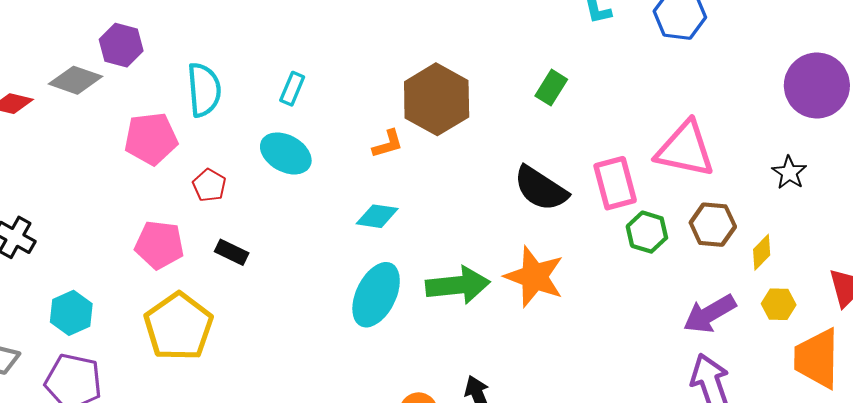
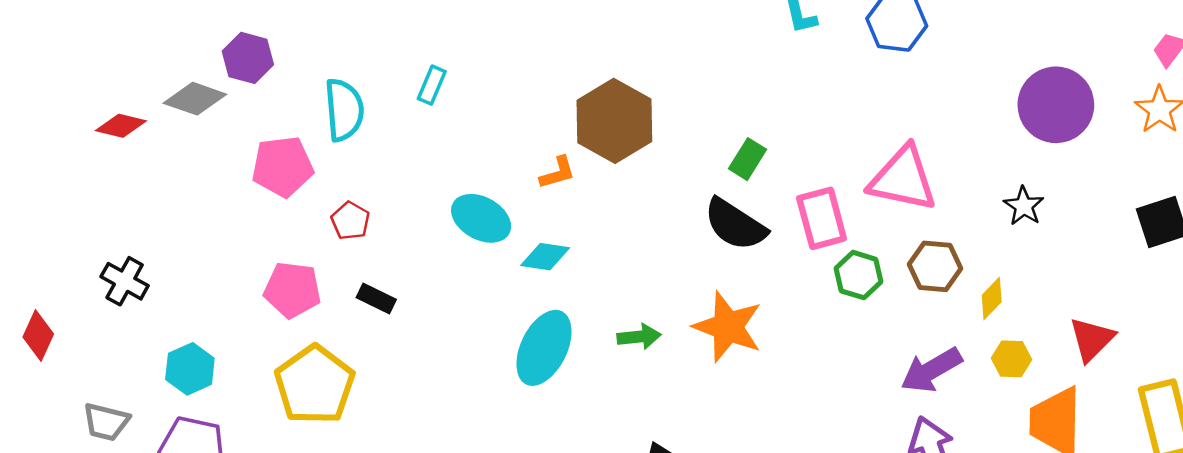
green rectangle: (551, 88) -> (748, 159), moved
cyan rectangle: (292, 89) -> (432, 85), moved
cyan ellipse: (286, 153) -> (481, 218), moved
green arrow: (458, 285) -> (639, 337), size x0.6

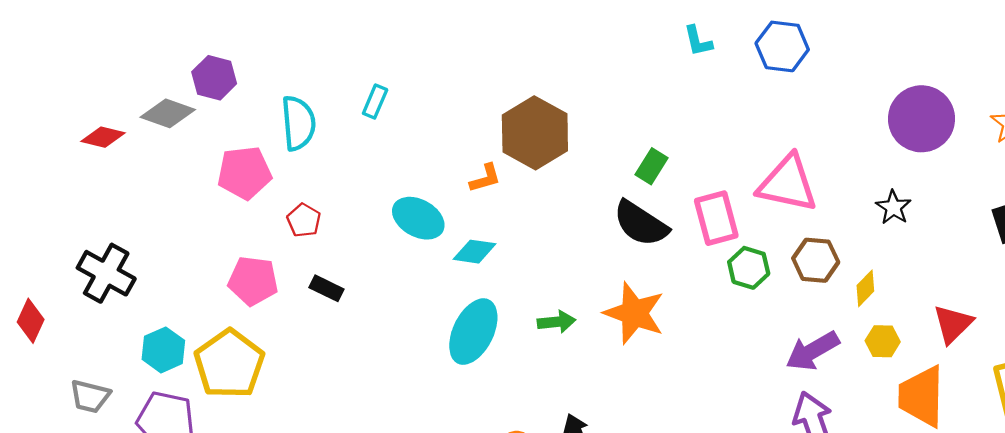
black cross: (125, 281) -> (106, 273), size x1.4
yellow pentagon: (315, 385) -> (229, 364), moved

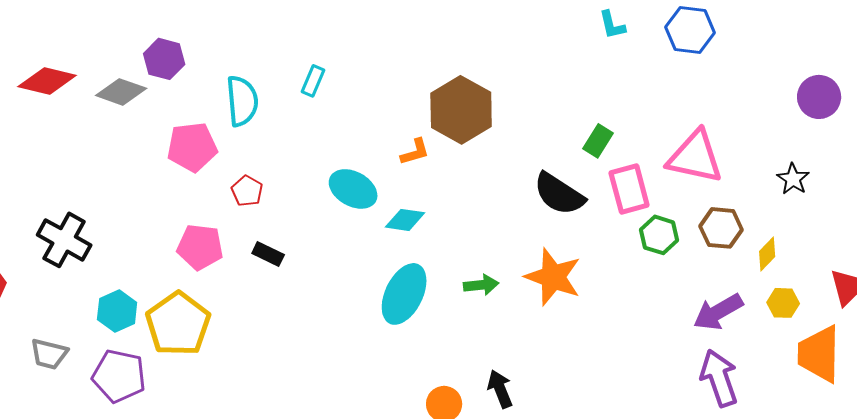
purple circle: (922, 119) -> (819, 97), size x0.7
red diamond: (103, 137) -> (47, 81), moved, size x1.4
green rectangle: (652, 166) -> (598, 141), moved

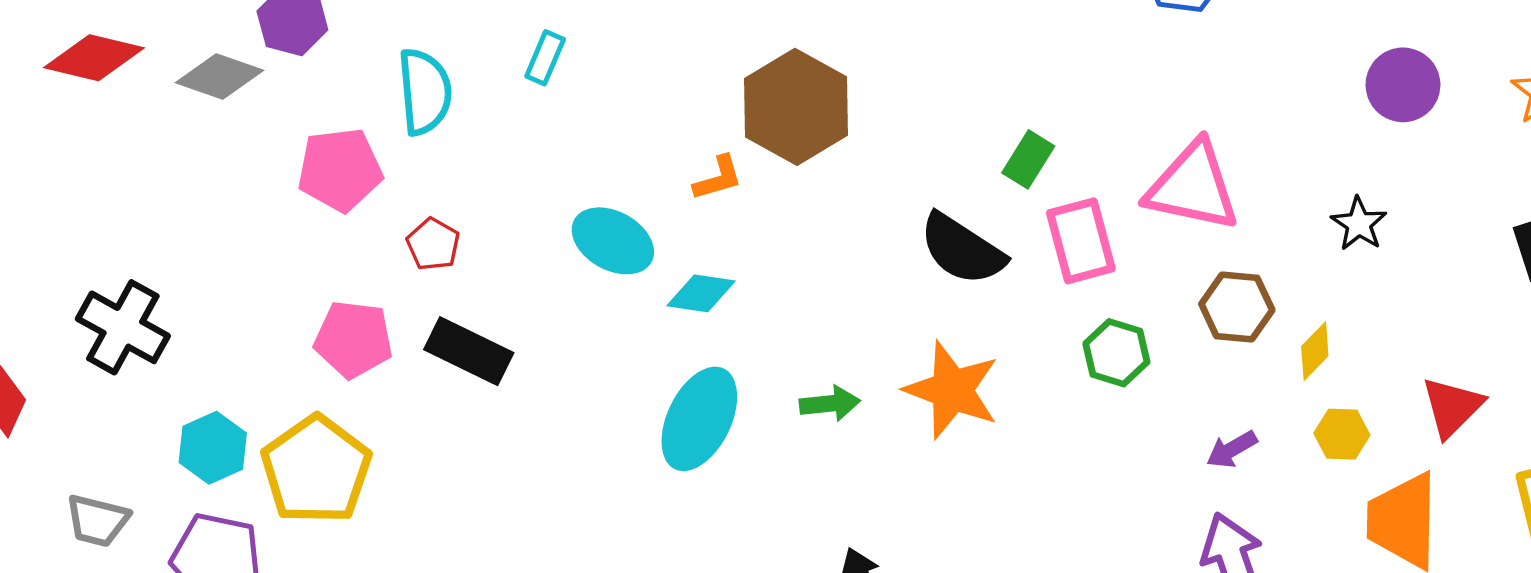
green hexagon: (659, 235) -> (1116, 353), moved
black rectangle: (268, 254) -> (469, 351), size x1.6
purple arrow: (718, 312) -> (1232, 449), size x0.6

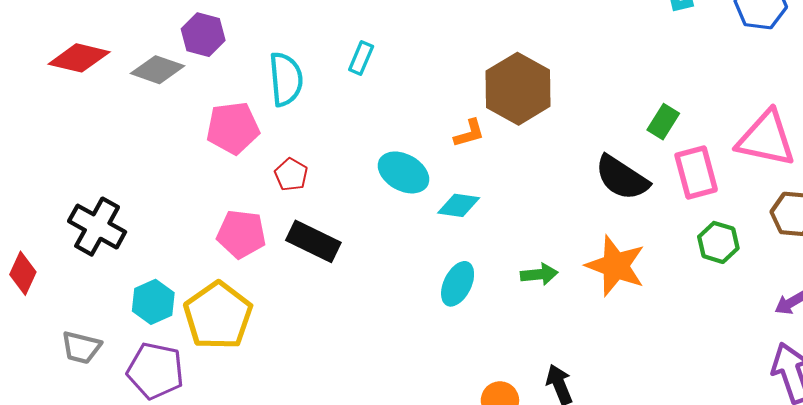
cyan ellipse: (699, 419) -> (458, 284), size x0.7

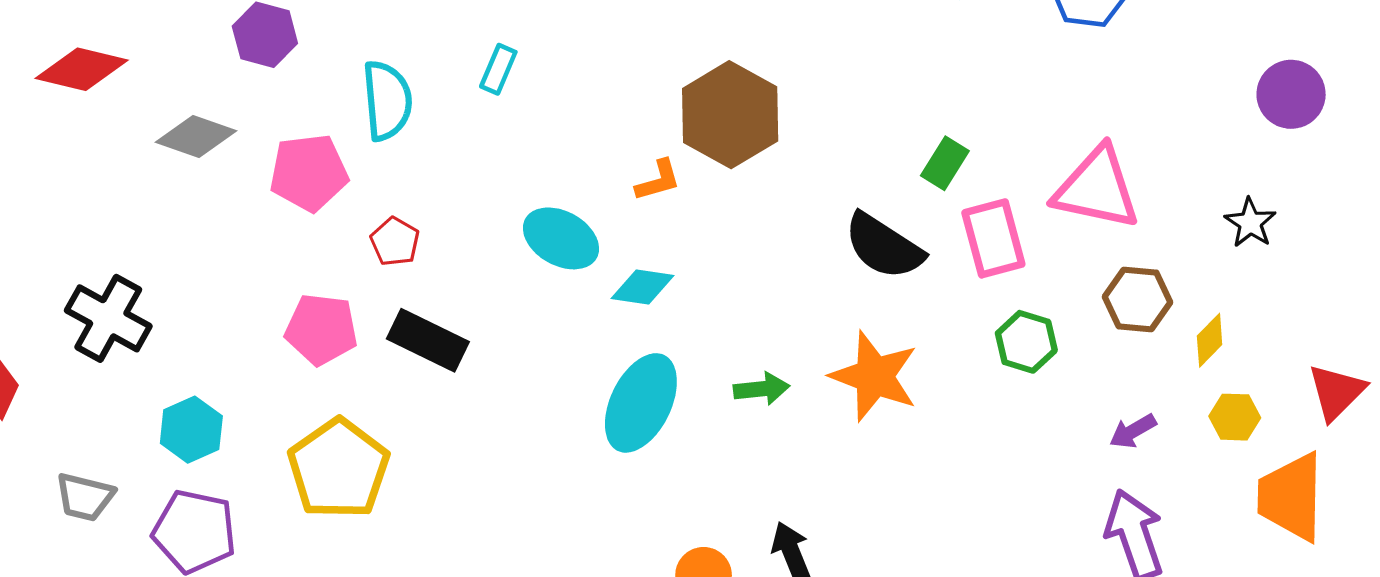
gray diamond: (158, 70) -> (196, 137), moved
cyan ellipse: (458, 284) -> (641, 403), size x1.5
yellow pentagon: (218, 316) -> (339, 469), moved

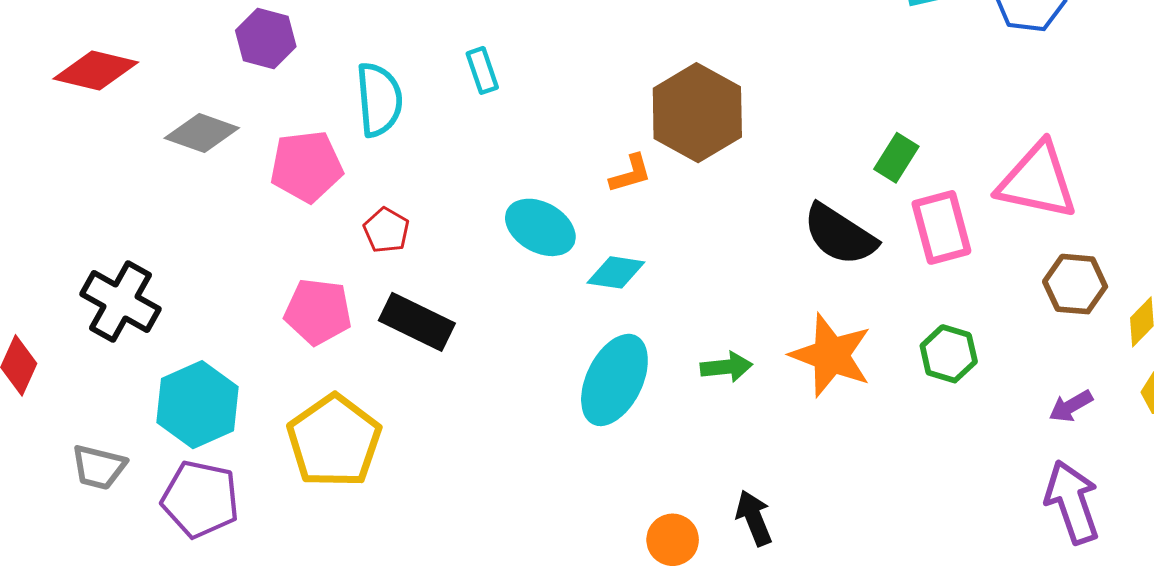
cyan rectangle: (498, 69) -> (482, 70), turned -42
green hexagon: (1026, 342) -> (949, 354), moved
cyan hexagon: (191, 430) -> (197, 405), size x1.4

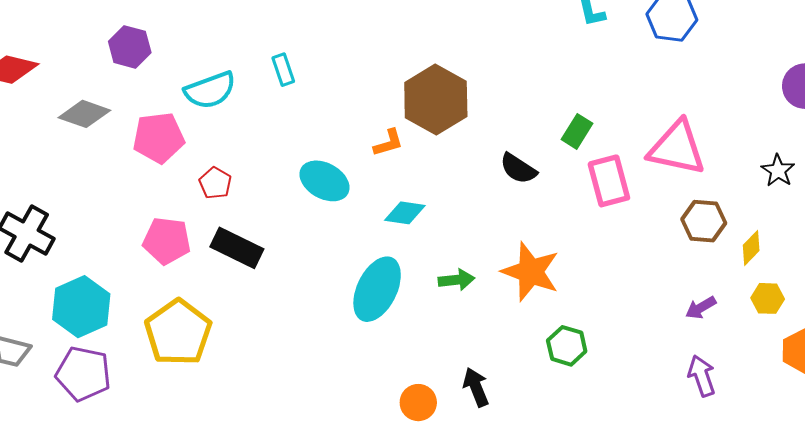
cyan semicircle: (379, 100) -> (210, 90), turned 75
black semicircle: (840, 235) -> (518, 169), moved, size x0.7
cyan diamond: (616, 272) -> (405, 213), moved
green hexagon: (949, 354) -> (567, 346), moved
purple arrow: (1072, 502) -> (702, 376), size x0.7

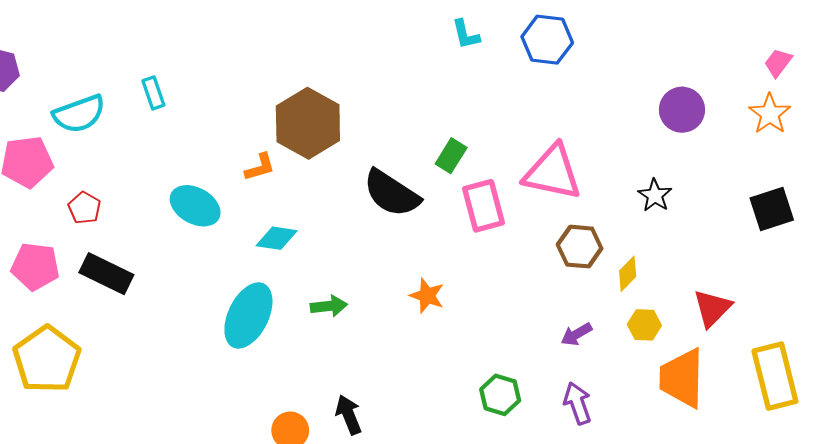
black semicircle: (518, 169) -> (392, 193), size x1.5
orange star: (531, 272) -> (427, 296), moved, size x0.6
green hexagon: (567, 346) -> (500, 395), moved

